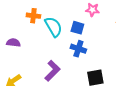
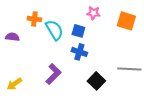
purple semicircle: (13, 43) -> (12, 37), moved
black square: (95, 78) -> (96, 81), turned -36

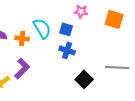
orange cross: (34, 19) -> (22, 38), moved
purple L-shape: (53, 74) -> (22, 68), moved

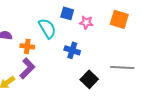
pink star: (81, 11) -> (86, 22), moved
blue square: (66, 29) -> (67, 13), moved
orange cross: (22, 38) -> (27, 46), moved

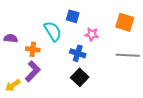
pink star: (86, 22) -> (92, 34), moved
gray line: (122, 67) -> (128, 55), moved
black square: (89, 79) -> (80, 77), moved

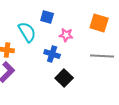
black square: (80, 77) -> (64, 78), moved

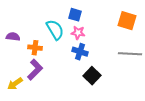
pink star: (66, 35) -> (78, 33), moved

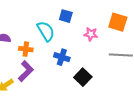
pink star: (78, 33) -> (91, 34), moved
blue cross: (80, 52) -> (62, 57), moved

